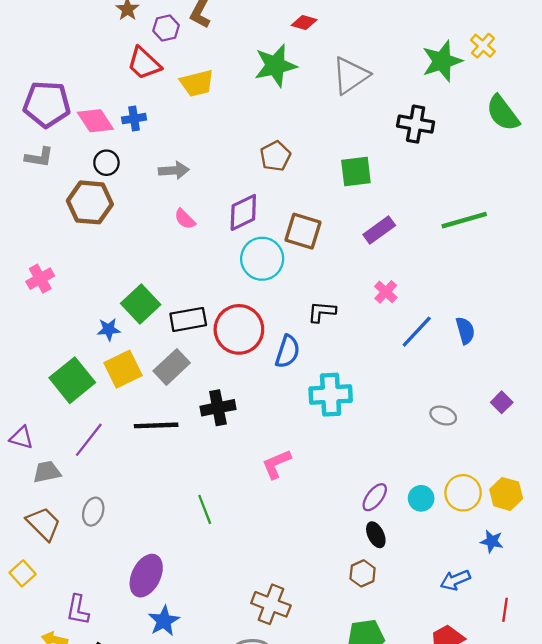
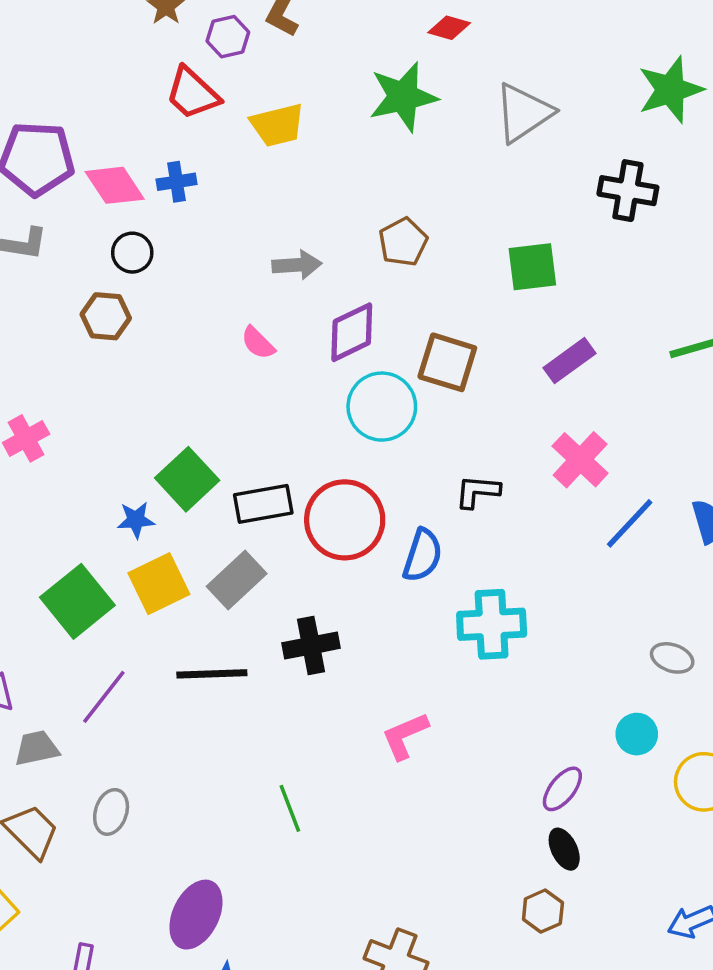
gray arrow: (174, 170) -> (297, 265), moved
brown hexagon: (90, 202) -> (106, 316), size x0.7
pink cross: (386, 292) -> (580, 460), size x1.5
cyan circle: (421, 498) -> (637, 734), moved

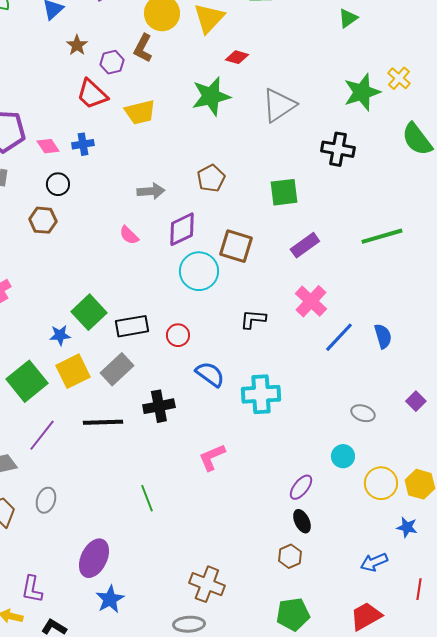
pink diamond: (115, 185) -> (48, 146), size x0.7
red circle: (345, 520) -> (178, 335), size x0.5
blue semicircle: (423, 555) -> (210, 374), moved, turned -72

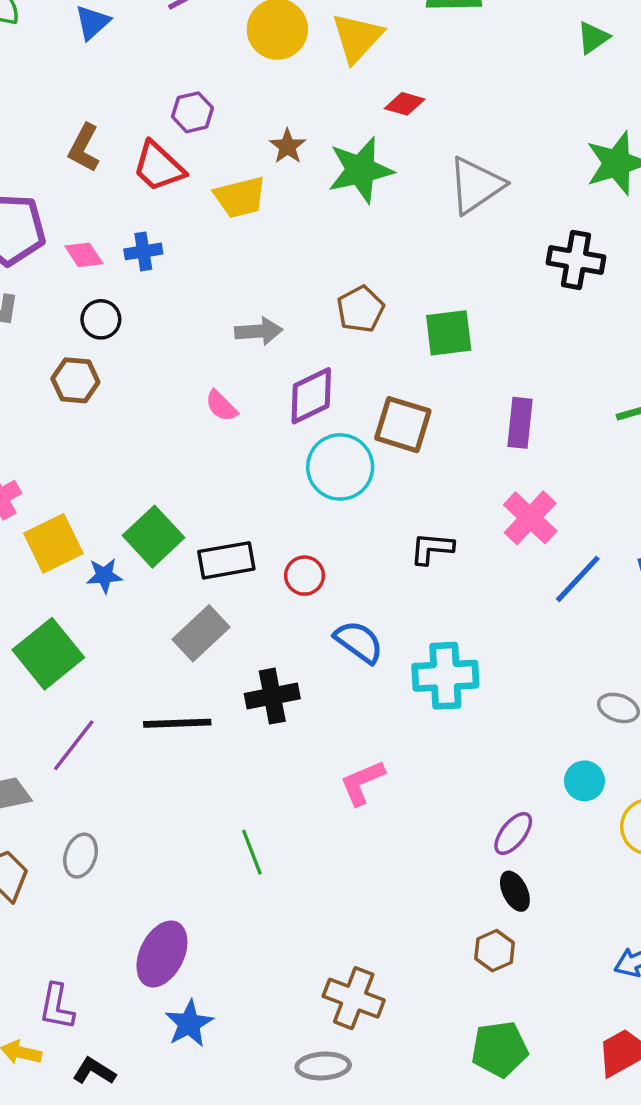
brown star: (77, 45) -> (288, 146), moved
brown L-shape: (143, 48) -> (84, 148), moved
green square: (284, 192) -> (449, 333), moved
purple rectangle: (305, 245) -> (520, 423), turned -48
yellow square: (73, 371) -> (53, 543), moved

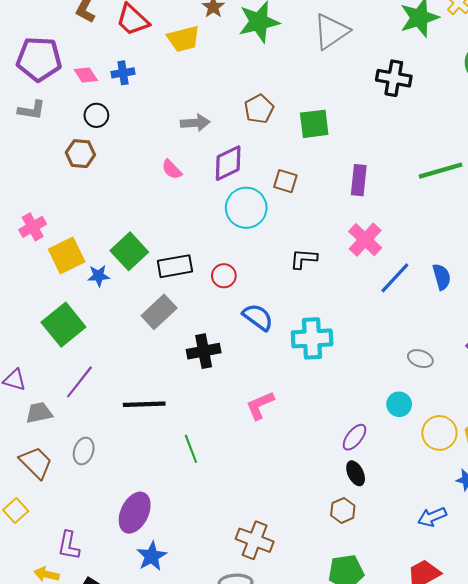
brown square: (403, 425) -> (285, 181), size x0.7
black line: (177, 723) -> (144, 404), moved

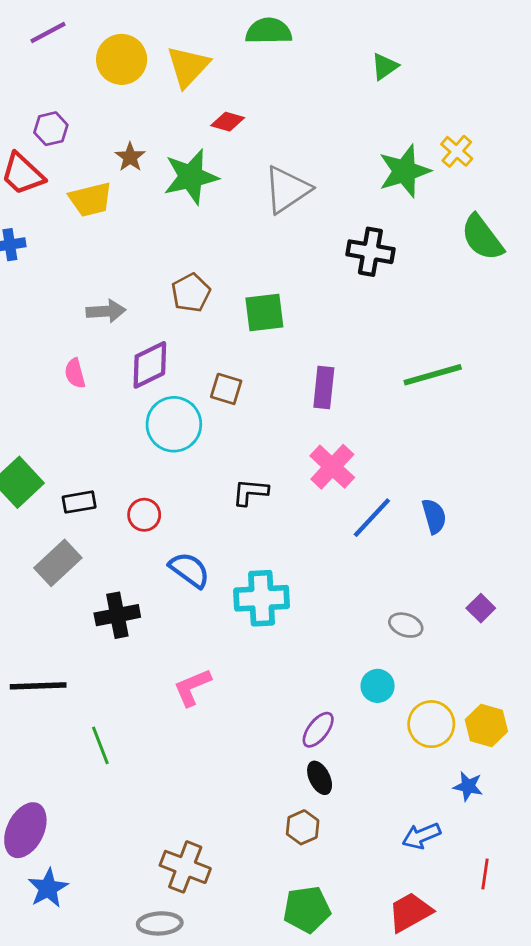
pink semicircle: (172, 170) -> (75, 373), turned 30
black rectangle: (175, 266) -> (79, 502), size x0.7

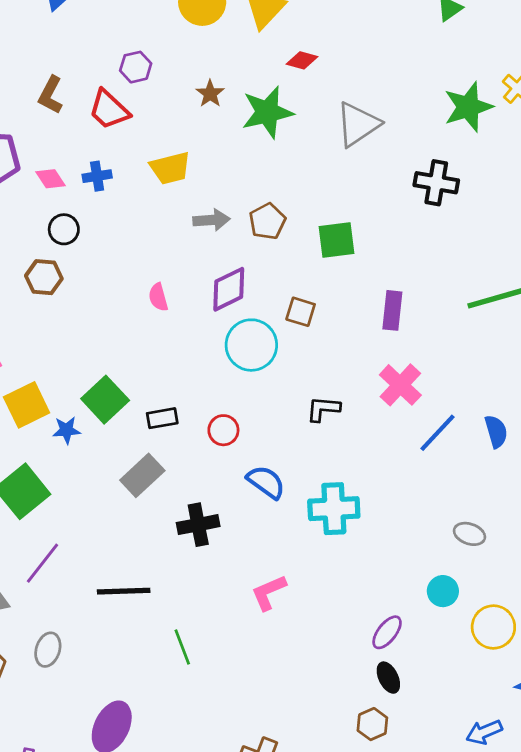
yellow trapezoid: (90, 199) -> (170, 168), moved
gray arrow: (106, 311) -> (211, 220), moved

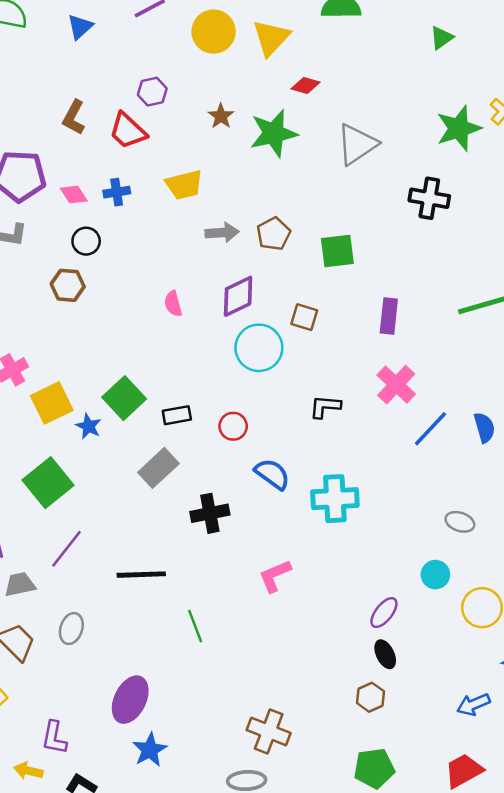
blue star: (66, 430) -> (89, 426), turned 30

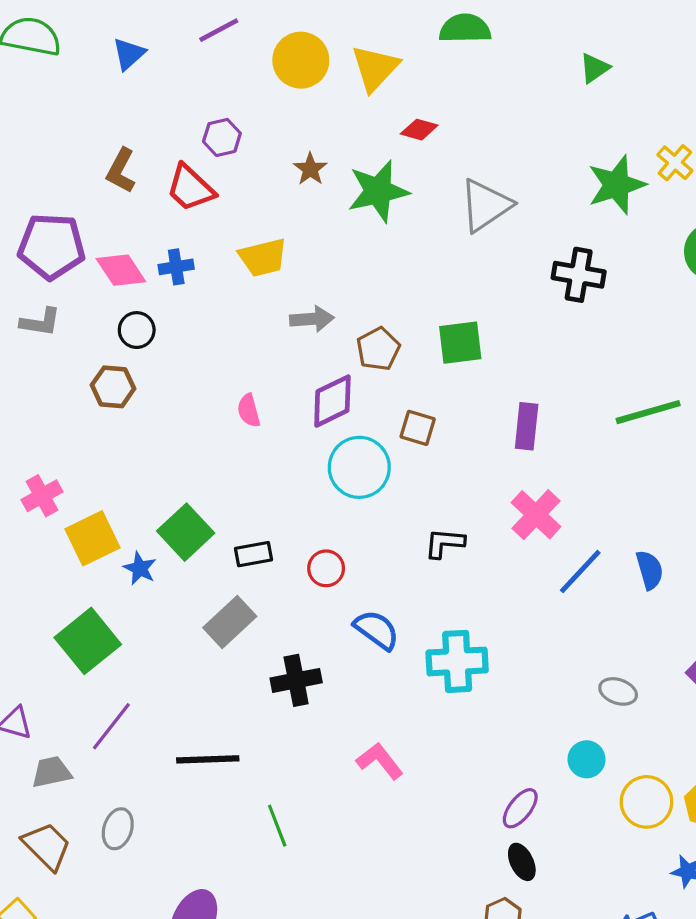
pink diamond: (74, 195) -> (121, 270), size x1.4
brown pentagon: (274, 234) -> (378, 349), moved
pink L-shape: (275, 576) -> (380, 761), turned 75

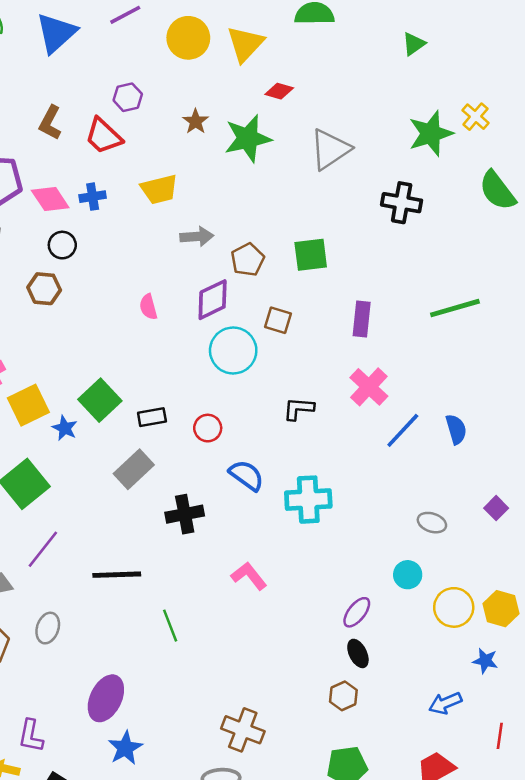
blue triangle: (129, 54) -> (56, 33), size x1.6

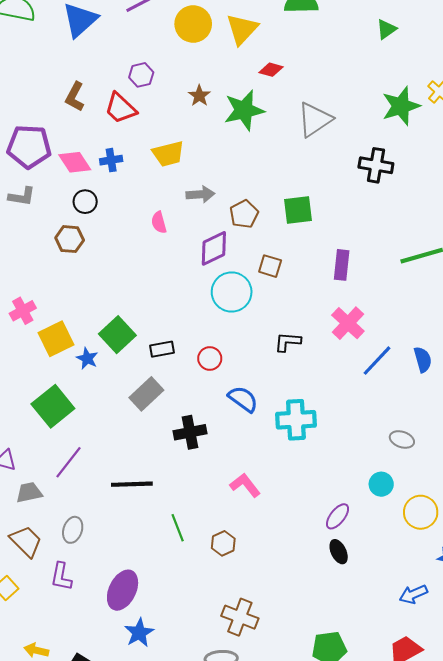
pink semicircle: (148, 307) -> (159, 222), moved
brown hexagon: (343, 696) -> (223, 543), moved
purple L-shape: (31, 736) -> (61, 577), moved

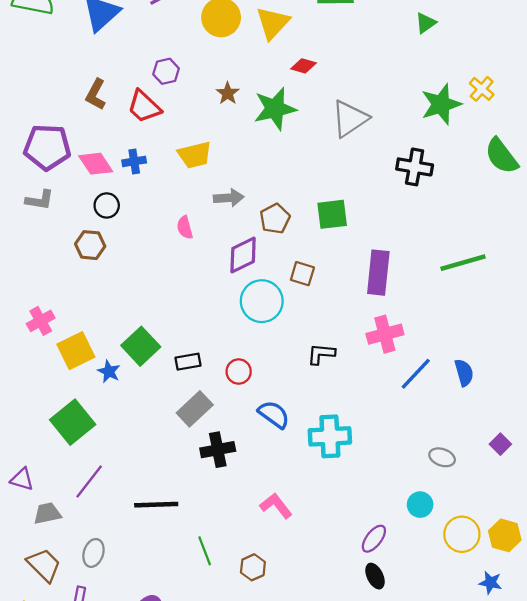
purple rectangle: (342, 265) -> (378, 273), size x1.4
pink cross: (348, 323) -> (385, 334), turned 32
gray rectangle: (146, 394) -> (195, 409), moved

